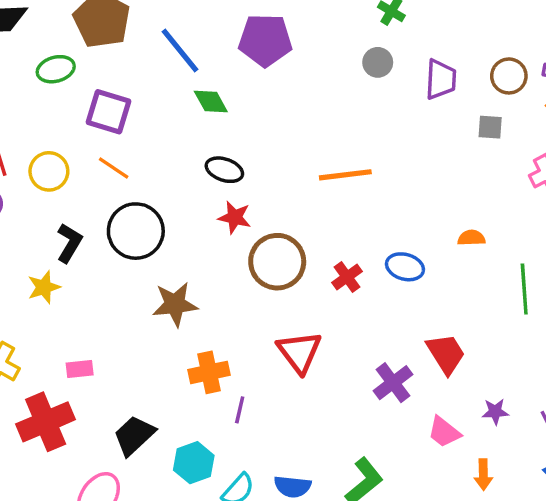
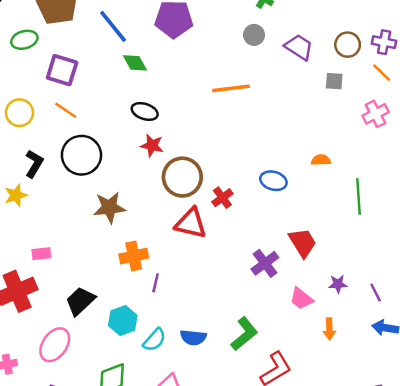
purple trapezoid: (441, 79) -> (299, 47), turned -60
orange line: (345, 175) -> (231, 88), moved
red cross: (347, 277) -> (222, 198), moved
red triangle: (299, 352) -> (191, 223), moved, turned -40

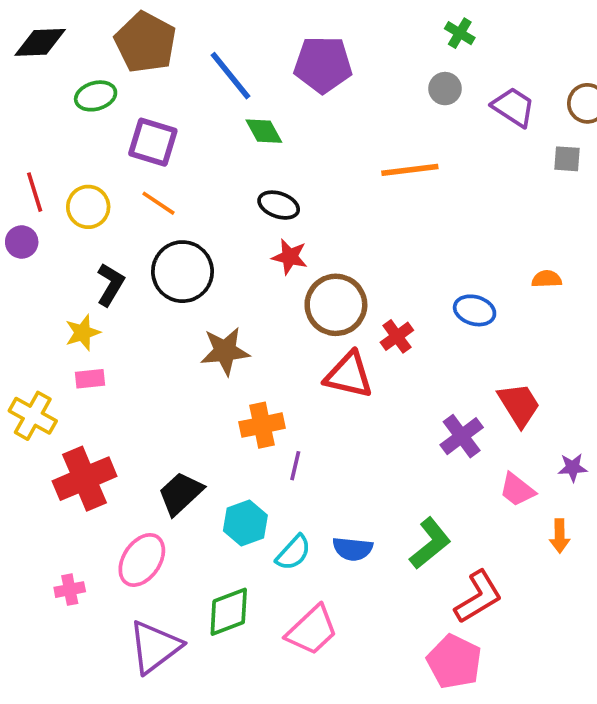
pink rectangle: (41, 254) -> (90, 379), moved

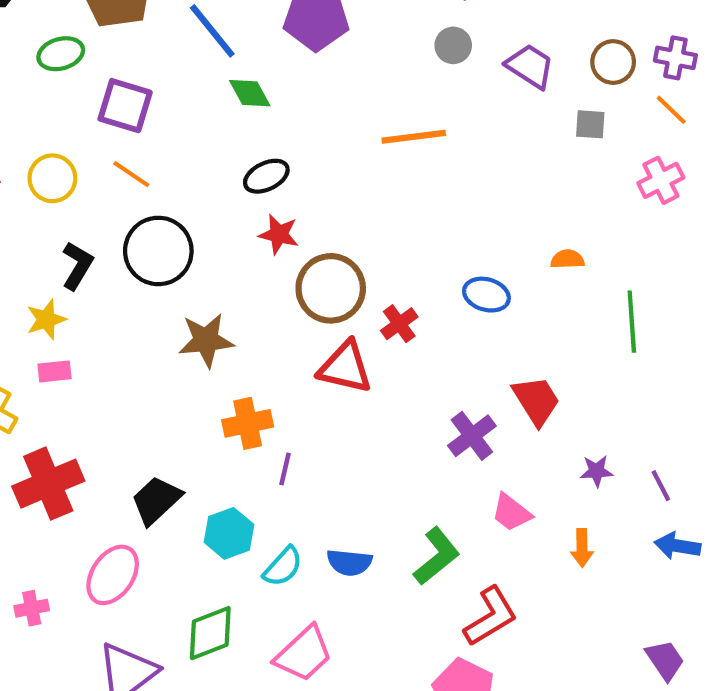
black ellipse: (279, 205) -> (266, 176), turned -45
pink trapezoid: (517, 490) -> (511, 513), moved

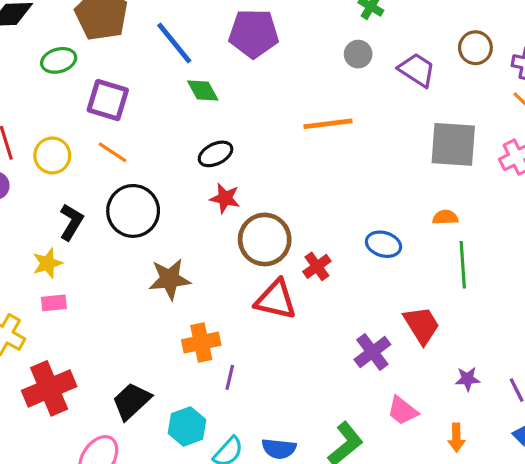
brown circle: (613, 62) -> (475, 48), moved
gray square: (590, 124) -> (453, 144), moved, size x2.0
green line: (632, 322) -> (463, 265), moved

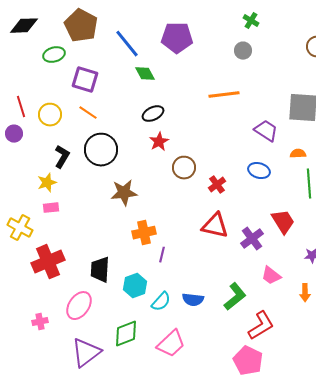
purple trapezoid: (417, 70) -> (266, 131), moved
red star: (225, 198) -> (159, 142), turned 30
brown circle: (265, 239) -> (184, 168), size x0.7
red triangle: (276, 300) -> (215, 226), moved
black trapezoid: (132, 401) -> (100, 270), turned -44

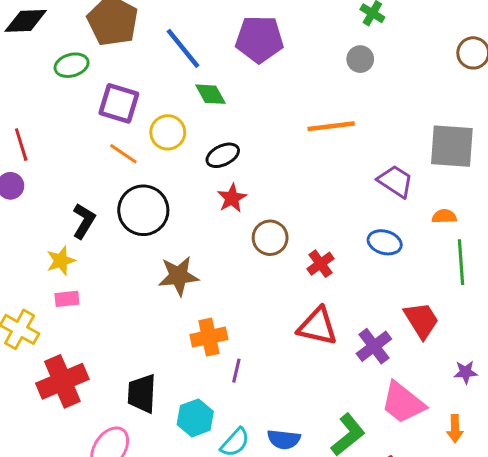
yellow circle: (50, 115) -> (168, 132), moved
pink trapezoid: (271, 276) -> (403, 403), size x1.5

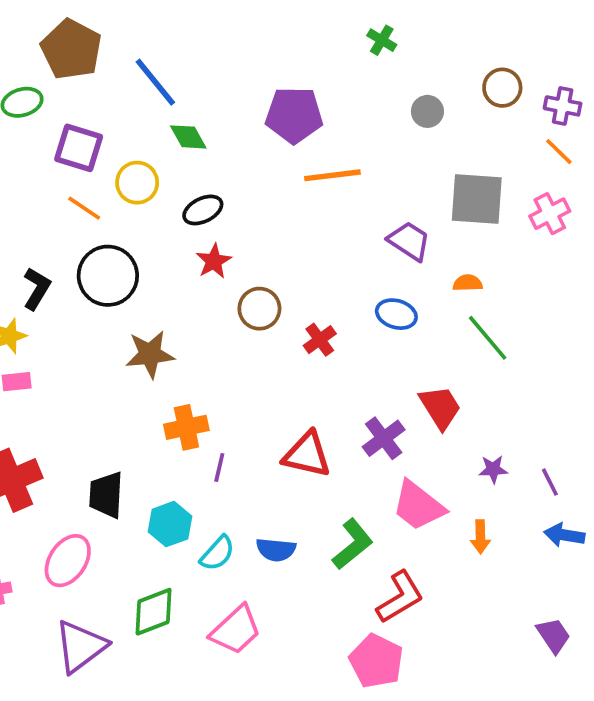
purple pentagon: (259, 39) -> (294, 115), moved
gray circle: (360, 59) -> (427, 111), moved
green line: (461, 262) -> (488, 338), turned -36
red triangle: (317, 326) -> (307, 455), moved

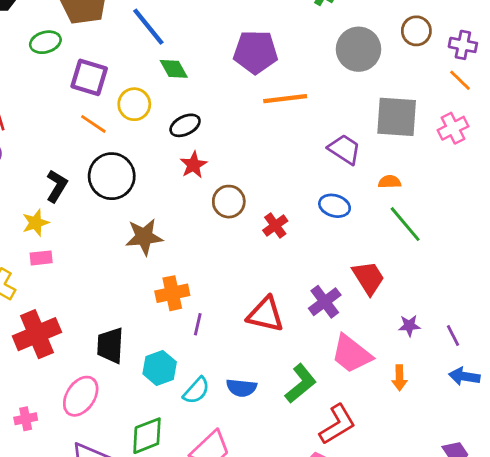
gray circle: (427, 111) -> (359, 49), size x1.8

